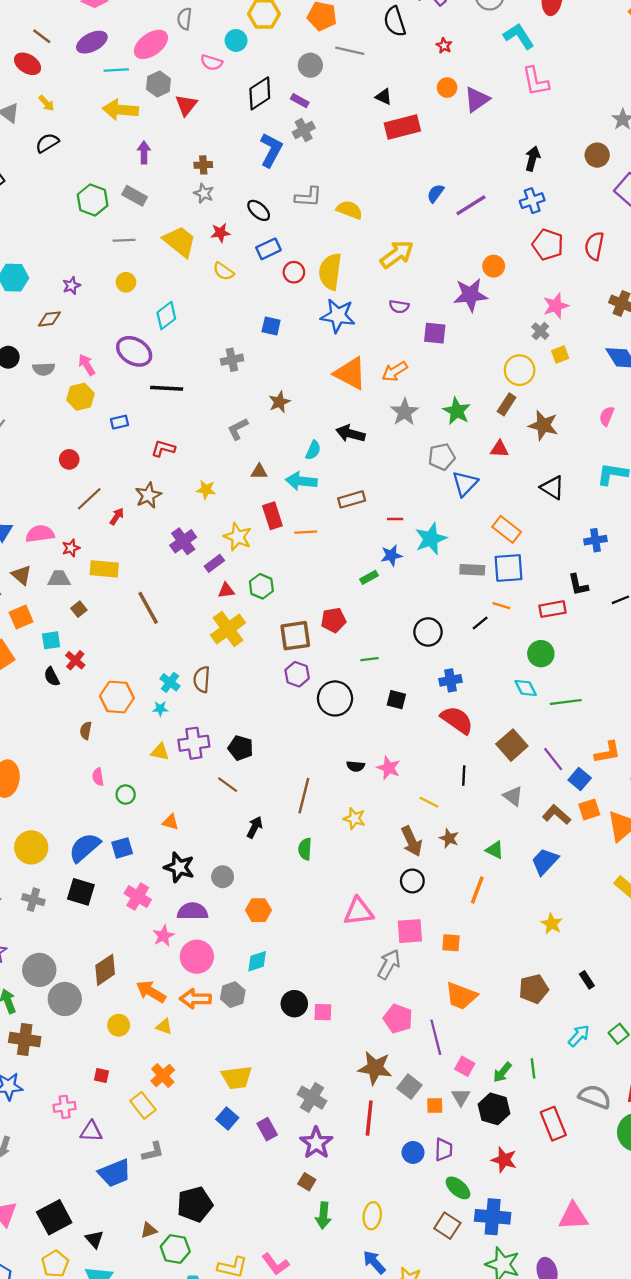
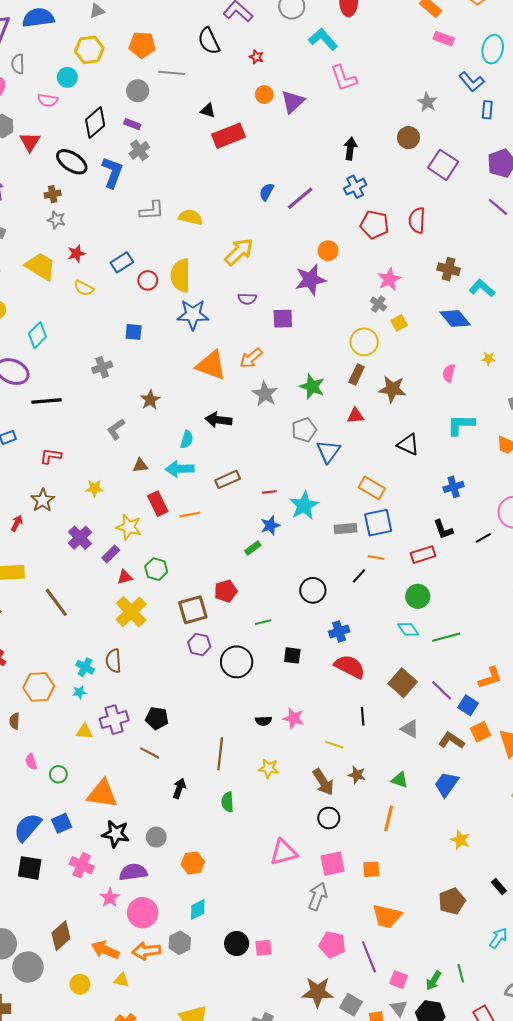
black ellipse: (259, 210) -> (72, 162), moved, size x1.4
orange triangle: (170, 822) -> (102, 794), size x2.0

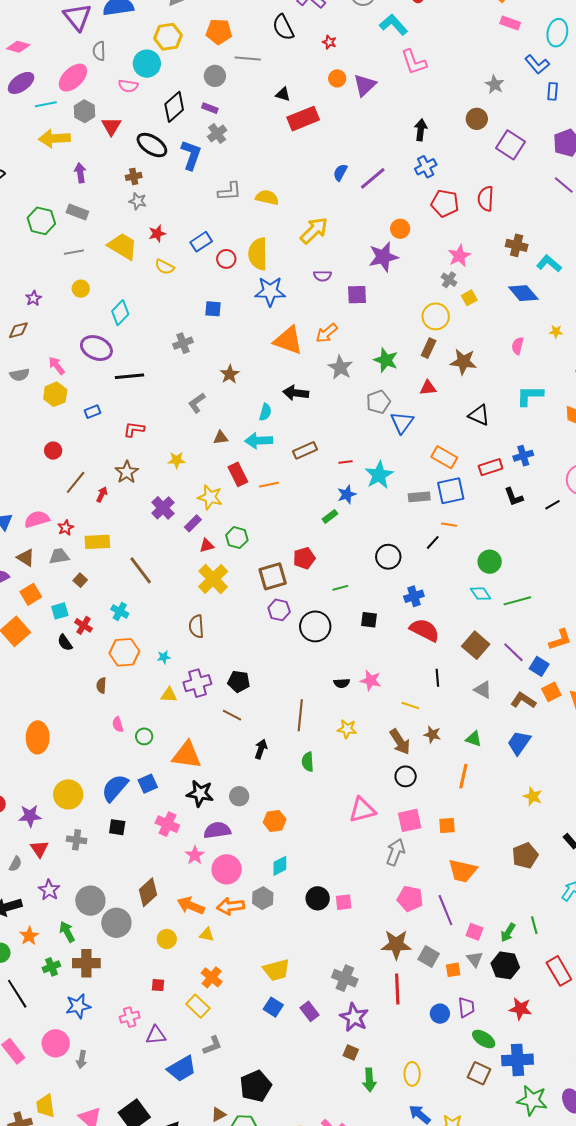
cyan circle: (67, 77) -> (147, 64), size x1.4
red rectangle: (423, 555) -> (491, 467), moved
cyan cross: (85, 667) -> (120, 611), moved
black square: (30, 868) -> (117, 827), size x0.7

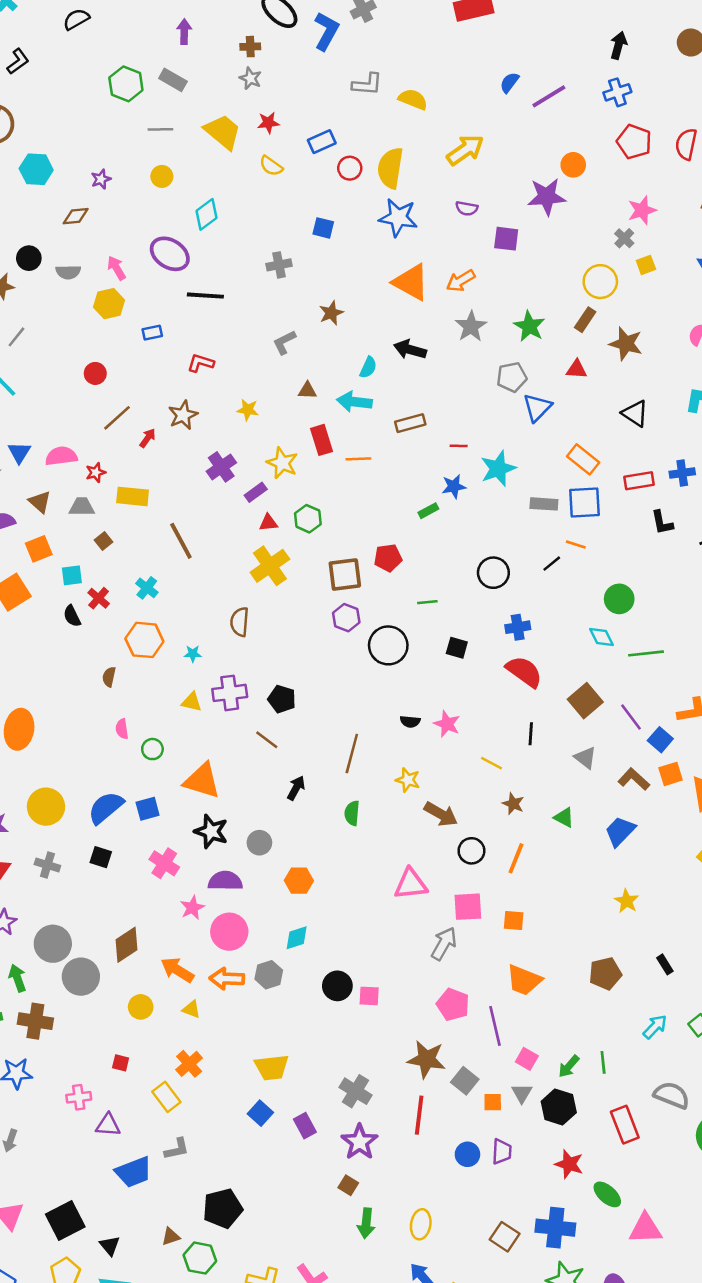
brown arrow: (400, 742) -> (441, 814), moved, turned -36
orange line: (463, 776) -> (516, 858), moved
green ellipse: (484, 1039) -> (607, 1194), moved

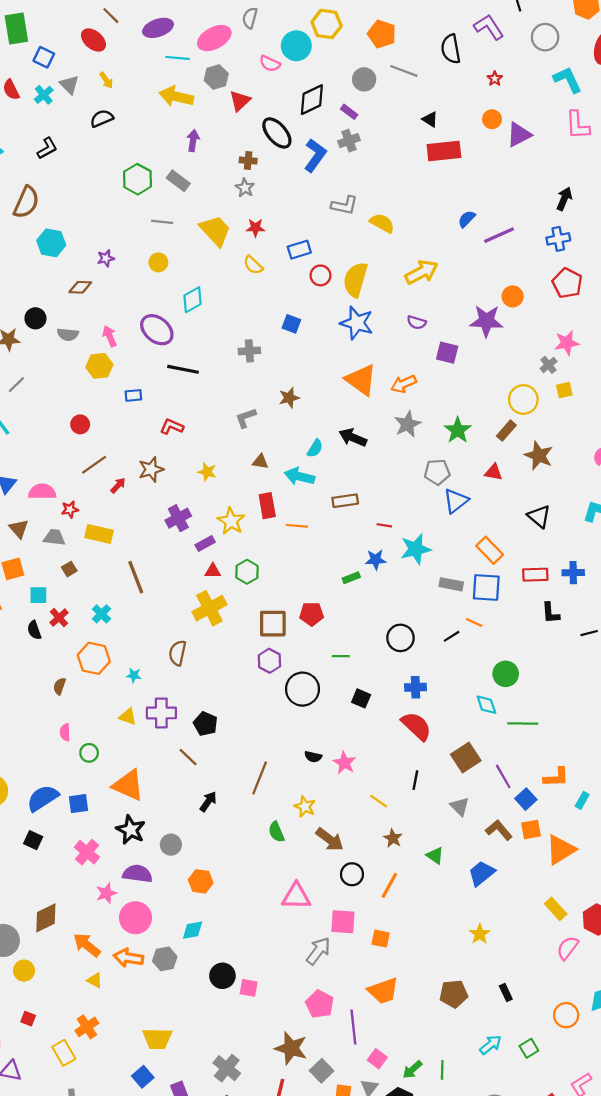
green semicircle: (352, 813) -> (276, 832), moved, turned -35
orange trapezoid: (524, 980) -> (383, 991), turned -48
yellow circle: (141, 1007) -> (24, 971), moved

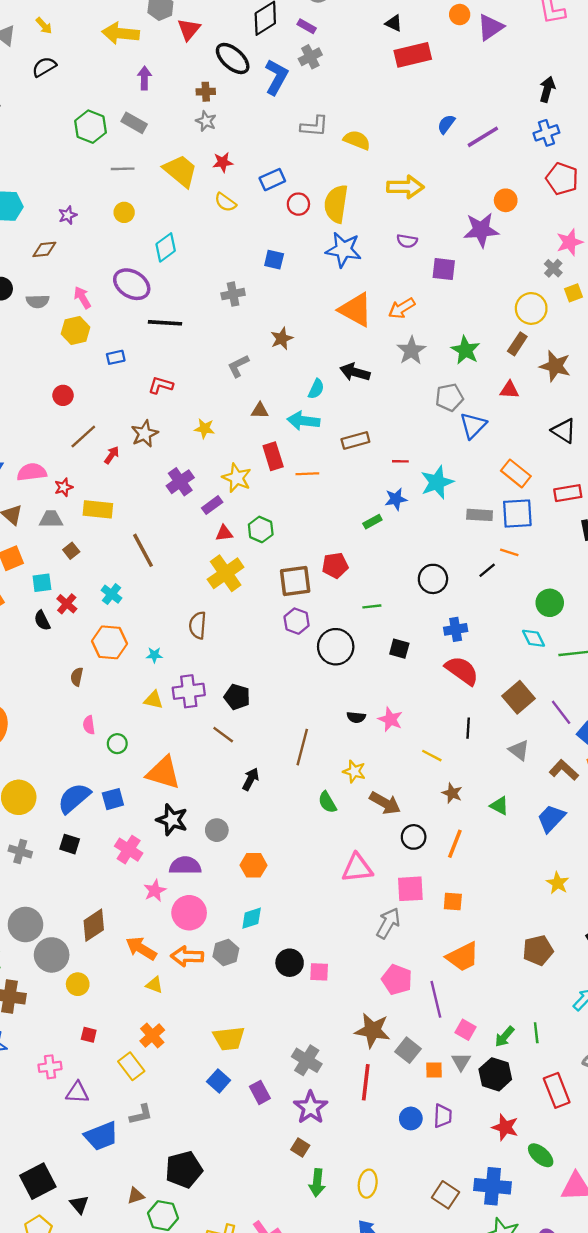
yellow arrow: (422, 272) -> (405, 187), turned 36

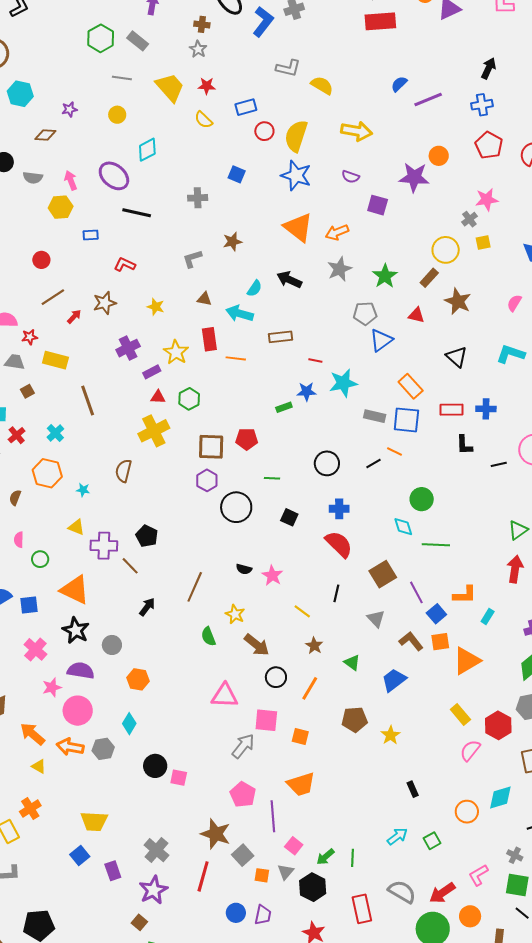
purple cross: (189, 691) -> (104, 546), moved
cyan diamond: (252, 918) -> (129, 724), turned -50
brown pentagon: (538, 950) -> (354, 720), moved

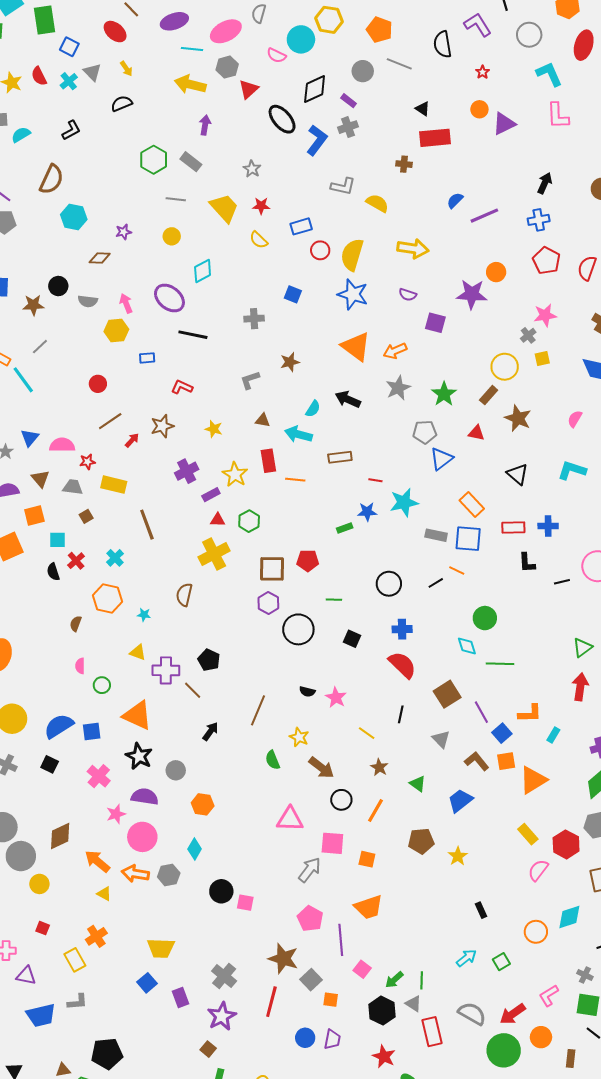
brown cross: (202, 24) -> (404, 164), moved
gray triangle: (286, 872) -> (413, 1004), moved, turned -36

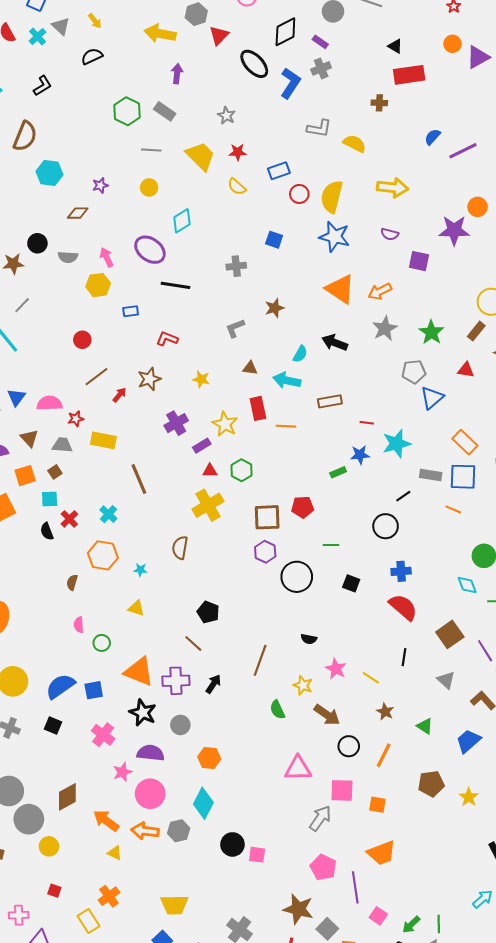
brown square: (86, 516) -> (55, 472), moved
black line: (436, 583) -> (403, 496), moved
purple cross: (166, 670) -> (176, 681), moved
pink star: (336, 697) -> (336, 669), moved
cyan diamond: (195, 849) -> (203, 803), size x1.4

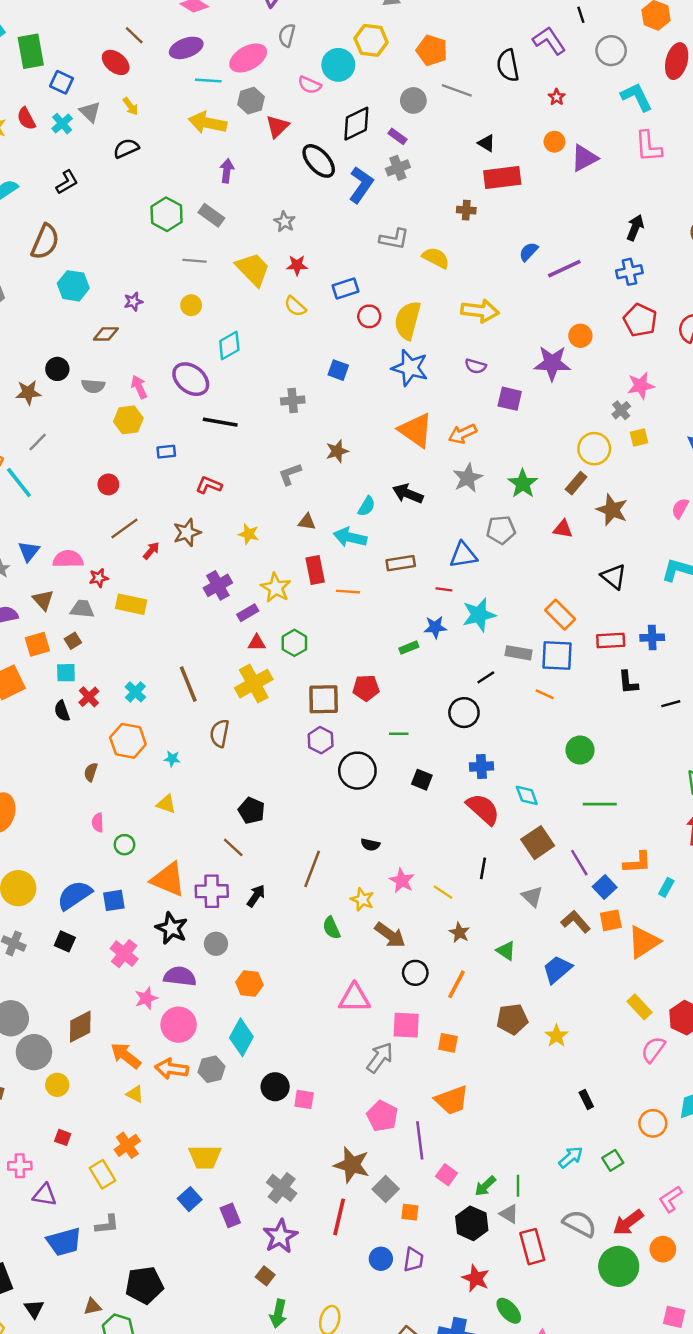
blue triangle: (432, 398) -> (463, 555), moved, turned 30
brown line: (139, 479) -> (188, 684), moved
cyan diamond: (467, 585) -> (527, 795), moved

